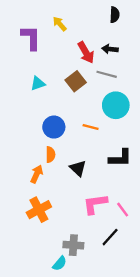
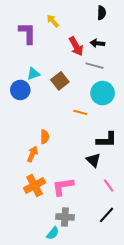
brown square: (76, 81) -> (60, 81), moved
blue circle: (54, 127) -> (20, 90), moved
black triangle: (78, 168) -> (93, 160), moved
pink L-shape: (95, 204) -> (63, 186), moved
black line: (110, 237) -> (107, 215), moved

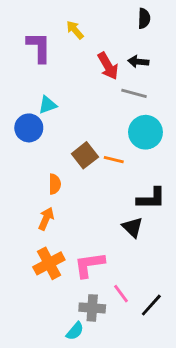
brown square: (60, 81) -> (85, 155), moved
orange semicircle: (45, 137) -> (55, 184), moved
pink line: (109, 185) -> (121, 294), moved

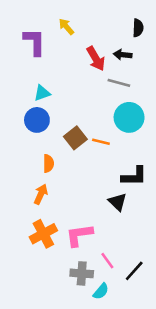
black semicircle: (144, 18) -> (138, 28), moved
blue circle: (29, 128) -> (37, 120), moved
cyan semicircle: (75, 331) -> (101, 291), moved

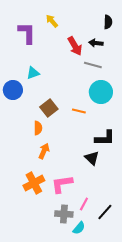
blue circle: (37, 120) -> (13, 90), moved
brown square: (75, 138) -> (49, 108), moved
orange arrow: (41, 194) -> (44, 151), moved
pink line: (107, 261) -> (84, 204), turned 64

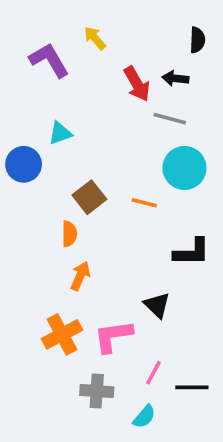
purple L-shape: (27, 33) -> (49, 60), turned -30
black triangle: (92, 158) -> (157, 305), moved
black line: (105, 212) -> (192, 387), turned 48
gray cross: (64, 214) -> (97, 391), moved

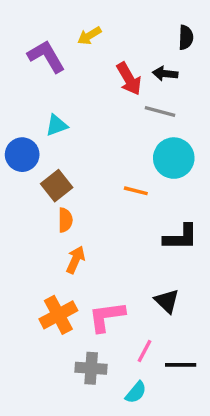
yellow arrow: (95, 38) -> (89, 36), turned -80
brown square: (89, 197) -> (57, 186), moved
black triangle: (157, 305) -> (167, 301), moved

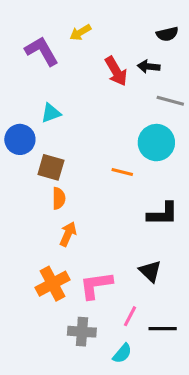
black semicircle: (186, 37) -> (167, 34), turned 75
gray line: (160, 112) -> (170, 101), moved
brown square: (57, 186) -> (51, 167), turned -36

